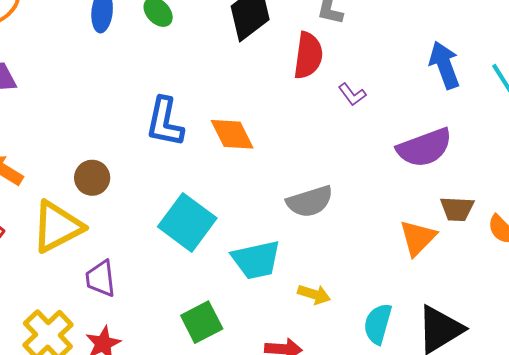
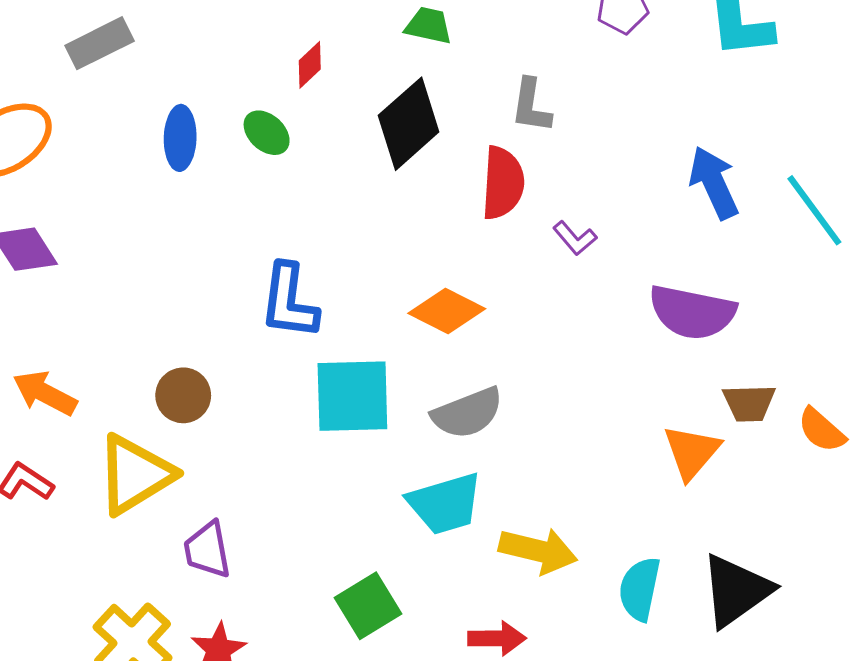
orange diamond: (232, 134) -> (447, 311), moved, turned -33
purple semicircle: (424, 148) -> (692, 312), turned 36
gray semicircle: (310, 201) -> (467, 413), moved
cyan square: (187, 222) -> (352, 396), moved, turned -34
yellow arrow: (314, 294) -> (538, 551), size x1.5

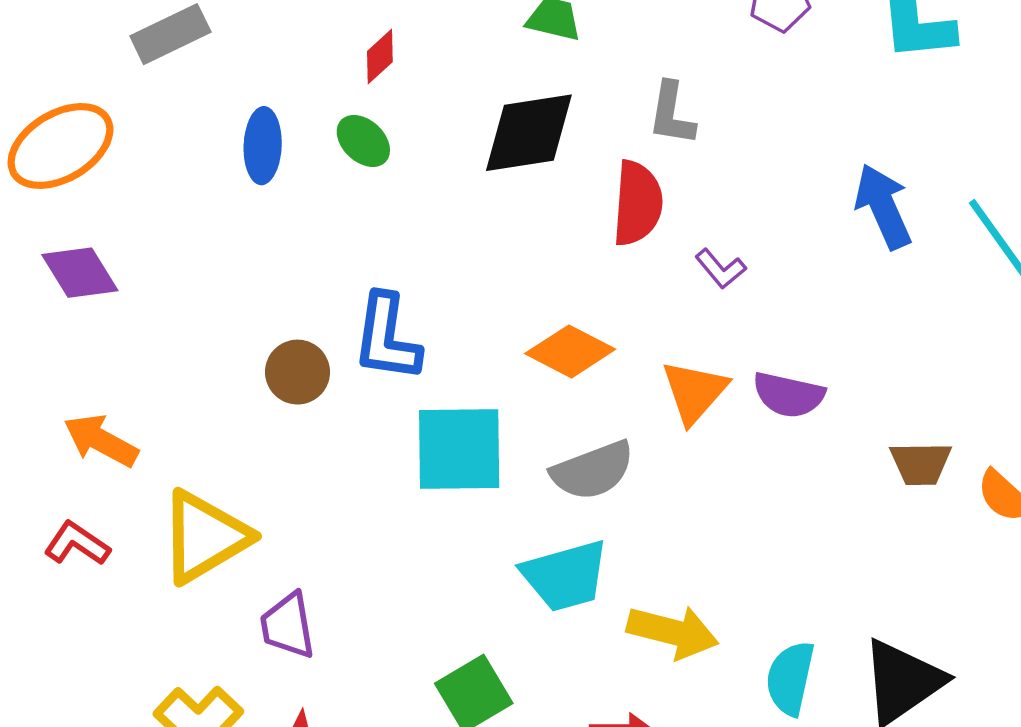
red diamond: (310, 65) -> (380, 57), moved
black diamond: (409, 124) -> (529, 133), turned 32
purple semicircle: (692, 312) -> (789, 395), moved, size x0.7
brown circle: (183, 395) -> (298, 372), moved
orange triangle: (692, 452) -> (694, 392), moved

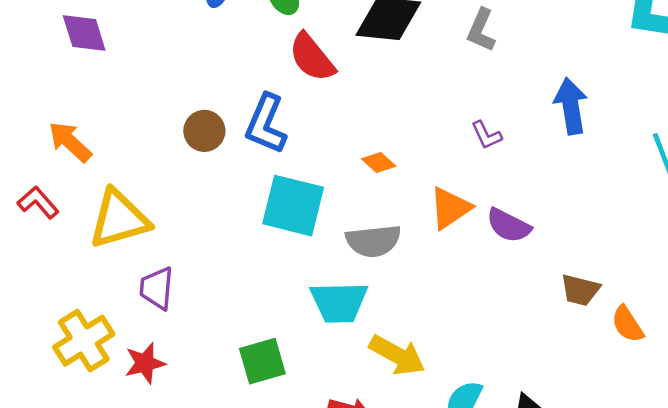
red semicircle: (637, 203) -> (312, 57), moved, turned 122
blue arrow: (883, 207) -> (571, 106), moved
orange diamond: (570, 351) -> (379, 163), size x0.6

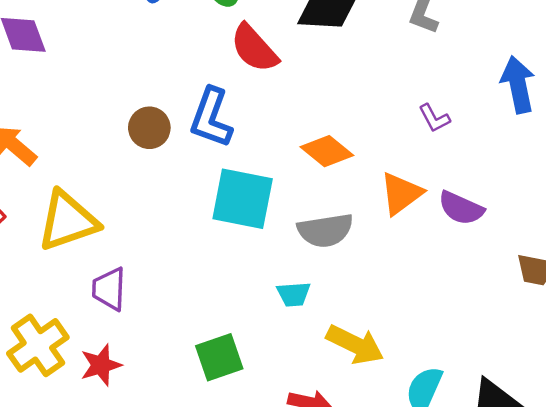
orange diamond: (379, 163) -> (327, 151), size x1.5
cyan trapezoid: (339, 302) -> (294, 294), size x0.6

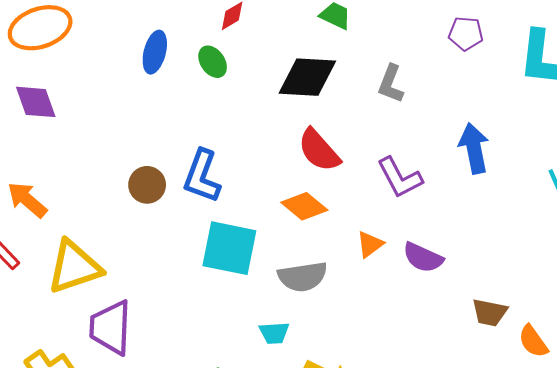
red semicircle: (254, 48) -> (319, 150), moved
purple L-shape: (434, 118) -> (400, 178), size x1.6
orange triangle: (401, 194) -> (370, 244), size x0.7
purple trapezoid: (109, 289) -> (111, 328), size x1.4

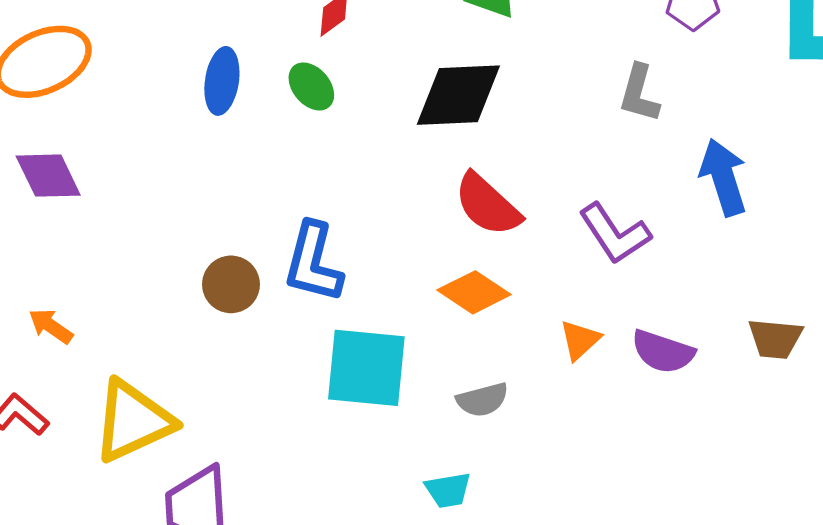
gray L-shape: (391, 84) -> (639, 93), moved
orange arrow: (27, 200) -> (51, 326), size x0.7
gray semicircle: (303, 277) -> (482, 400), size x0.7
brown trapezoid: (490, 313) -> (775, 339), moved

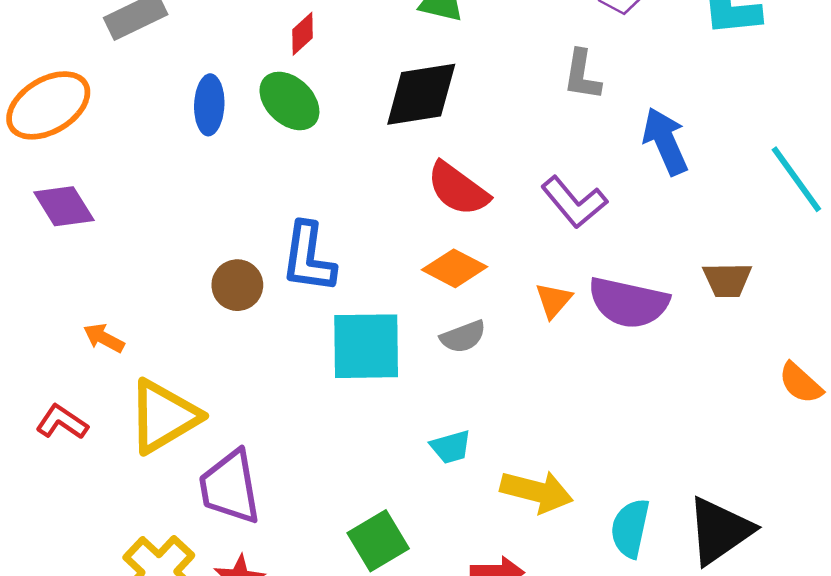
green ellipse: (311, 86) -> (289, 101), size x1.4
orange arrow: (51, 326) -> (104, 338), moved
purple semicircle: (663, 352) -> (628, 303), size x1.4
gray semicircle: (482, 400) -> (463, 337), moved

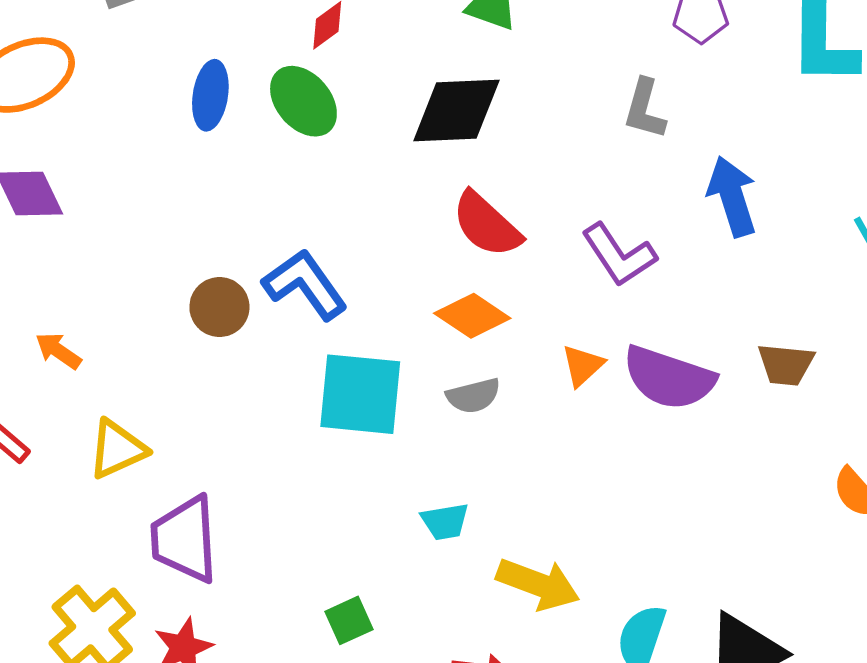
blue L-shape: (308, 258) -> (305, 284), turned 130
yellow triangle: (164, 416) -> (117, 449), size x0.7
green square: (378, 541) -> (349, 620), size x0.7

